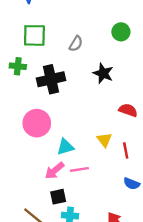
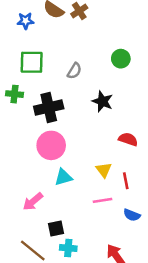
pink circle: (37, 123) -> (51, 145), moved
pink line: (79, 169) -> (102, 200), moved
pink arrow: (55, 171) -> (33, 202), moved

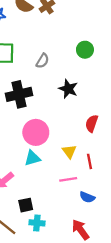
red semicircle: (128, 139) -> (92, 123), turned -90
pink circle: (51, 145) -> (36, 132), moved
blue semicircle: (132, 215) -> (87, 197), moved

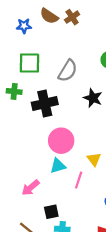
gray semicircle: (42, 61) -> (68, 71), size x1.5
pink line: (68, 179) -> (79, 180), moved, turned -63

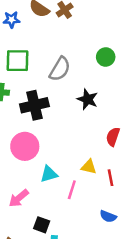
pink circle: (61, 141) -> (25, 146), moved
yellow triangle: (94, 159) -> (89, 167), turned -40
black square: (51, 212) -> (42, 225), turned 32

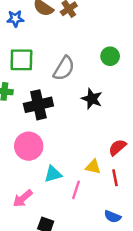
red semicircle: (113, 137) -> (117, 147), moved, turned 30

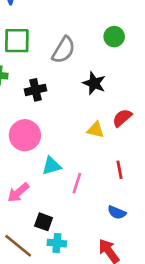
black cross: (38, 105) -> (36, 90), size x0.7
red semicircle: (117, 147) -> (122, 118), moved
yellow triangle: (93, 167) -> (95, 130), moved

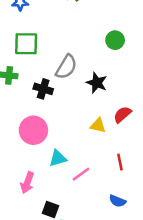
gray semicircle: (64, 50) -> (66, 67), moved
black cross: (36, 90) -> (43, 89), turned 30
pink line: (77, 183) -> (81, 174), turned 36
pink arrow: (18, 192) -> (27, 183), turned -30

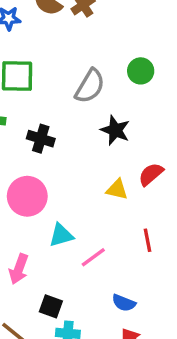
gray semicircle: (66, 67) -> (90, 86), moved
blue semicircle: (117, 201) -> (124, 303), moved

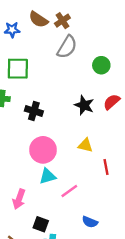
gray semicircle: (90, 86) -> (67, 47), moved
red semicircle: (151, 174) -> (112, 102), moved
pink circle: (27, 196) -> (43, 150), moved
red line: (147, 240) -> (106, 167), moved

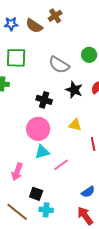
brown semicircle: (38, 19) -> (34, 26), moved
gray semicircle: (67, 47) -> (59, 65), moved, turned 90
black cross: (34, 111) -> (44, 100), moved
blue semicircle: (90, 222) -> (88, 192), moved, turned -56

